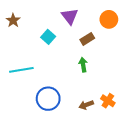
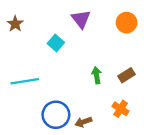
brown rectangle: (87, 39) -> (127, 75), moved
orange cross: (108, 101) -> (121, 109), moved
brown arrow: (86, 105) -> (83, 122), moved

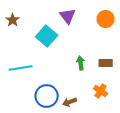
cyan square: (56, 43) -> (47, 36), size x1.5
brown rectangle: (127, 75) -> (106, 63), turned 32

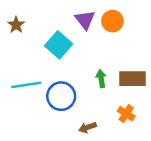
orange circle: (106, 19) -> (112, 21), moved
brown rectangle: (106, 63) -> (132, 79), size x1.5
blue circle: (47, 96) -> (61, 96), moved

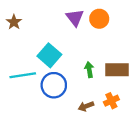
cyan square: (59, 45) -> (49, 55), moved
orange cross: (126, 114) -> (111, 101), turned 32
brown arrow: (87, 127) -> (86, 106), moved

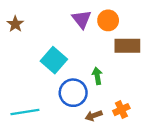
brown rectangle: (117, 70) -> (127, 46), moved
cyan line: (23, 75) -> (25, 112), moved
blue circle: (54, 85) -> (73, 93), moved

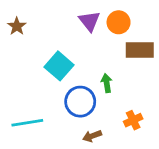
brown arrow: (94, 116) -> (92, 136), moved

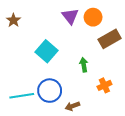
brown rectangle: (140, 50) -> (110, 39), turned -30
blue circle: (80, 102) -> (50, 91), moved
orange cross: (133, 120) -> (104, 85), moved

